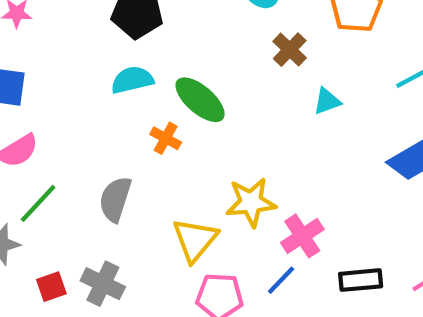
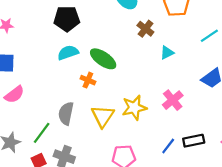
green line: (38, 203) -> (42, 133), moved
pink cross: (302, 236) -> (173, 100), moved
yellow triangle: (195, 240) -> (103, 116), moved
blue line: (281, 280) -> (168, 146), moved

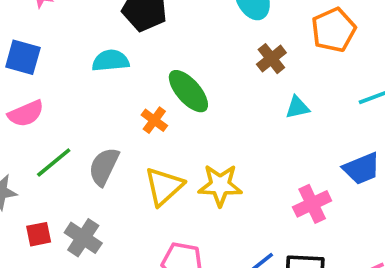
cyan semicircle: (68, 53) -> (111, 61), moved
pink cross: (173, 100) -> (312, 204), moved
green line: (42, 133) -> (54, 163), moved

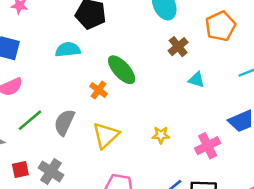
cyan triangle: (297, 107) -> (196, 80), turned 30
yellow star: (220, 185) -> (161, 135), moved, size x0.6

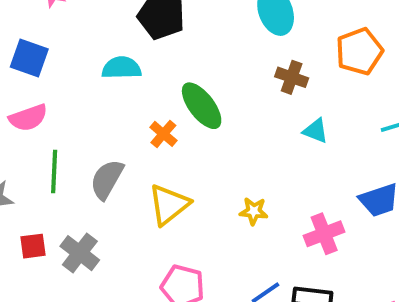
brown cross: (178, 47) -> (292, 77), turned -36
green line: (30, 120) -> (54, 171), turned -52

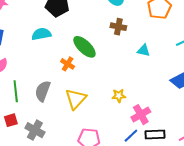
brown cross: (292, 77) -> (118, 27), moved
pink cross: (324, 234) -> (141, 115), moved
red square: (33, 246) -> (11, 120), moved

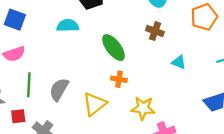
orange cross: (68, 64) -> (119, 79), moved, turned -32
yellow star: (119, 96) -> (143, 108), size x1.5

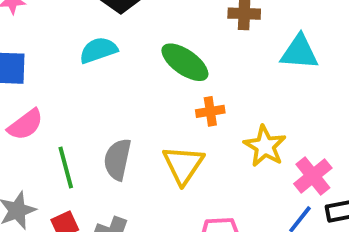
cyan triangle: (179, 62) -> (299, 52), size x1.5
yellow star: (143, 108) -> (265, 146), turned -30

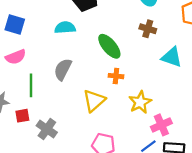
gray semicircle: (117, 159) -> (63, 69), moved

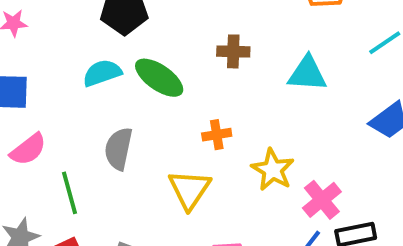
brown cross: (148, 29) -> (233, 51), moved
green ellipse: (109, 46) -> (159, 78), moved

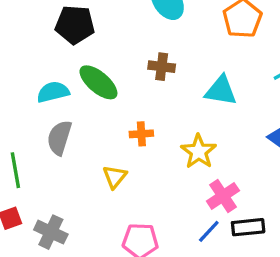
cyan semicircle: (102, 73) -> (53, 92), moved
yellow star: (273, 170) -> (199, 151), moved
yellow triangle: (190, 189) -> (115, 177), size x0.7

